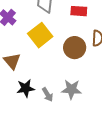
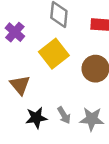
gray arrow: (47, 95) -> (64, 115), moved

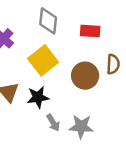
black star: (36, 118) -> (38, 97), moved

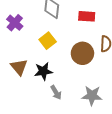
yellow square: (43, 60) -> (48, 41), size x0.7
gray star: (81, 127) -> (92, 96), moved

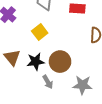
brown circle: (82, 53) -> (60, 62), moved

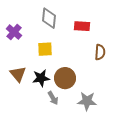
yellow square: (40, 32) -> (45, 49), turned 35

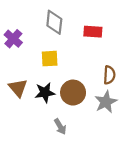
brown semicircle: (100, 52) -> (109, 75), moved
gray arrow: (53, 98) -> (60, 126), moved
gray star: (87, 101) -> (106, 102), moved, turned -30

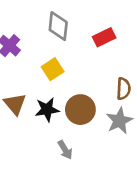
red rectangle: (93, 32) -> (104, 37), turned -30
yellow square: (50, 59) -> (53, 69), turned -30

